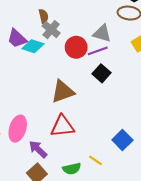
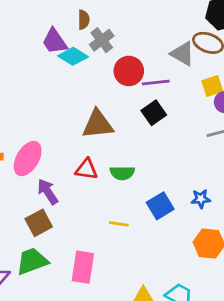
brown semicircle: (44, 16) -> (84, 20), moved
gray triangle: (102, 33) -> (182, 54), moved
red triangle: (62, 126) -> (86, 169), size x0.7
yellow line: (95, 160) -> (119, 224), turned -40
green semicircle: (72, 169) -> (122, 173), moved

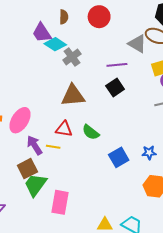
gray cross: (102, 40) -> (72, 57), moved
red circle: (129, 71) -> (99, 17), moved
green semicircle: (122, 173) -> (91, 132), turned 36
yellow line: (119, 224) -> (53, 147), moved
green trapezoid: (32, 261) -> (35, 185), moved, turned -35

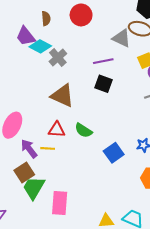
black square: (115, 88) -> (104, 84), turned -30
brown triangle: (73, 95) -> (62, 96), turned 35

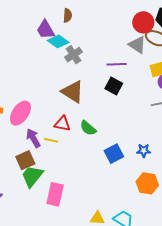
red circle: (81, 15) -> (143, 22), moved

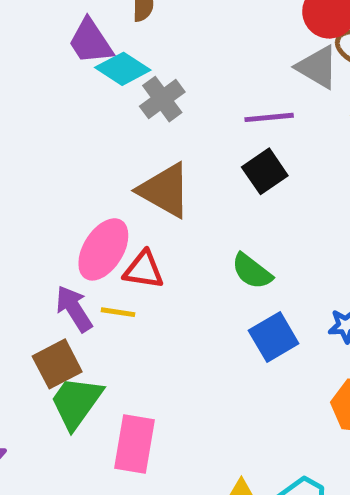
black square: (114, 86) -> (265, 171), turned 30
pink ellipse: (20, 113) -> (103, 249), moved
green semicircle: (88, 128) -> (252, 271), moved

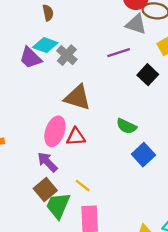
purple trapezoid: (91, 42) -> (31, 58), moved
black square: (265, 171) -> (148, 75), moved
yellow line: (118, 312) -> (83, 186), moved, turned 42

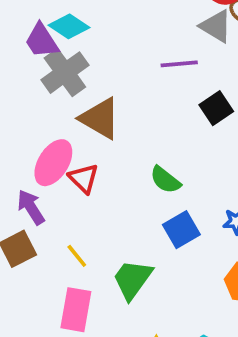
gray cross: (67, 55) -> (65, 73), moved, size x1.4
red triangle: (76, 137) -> (84, 178), turned 36
green trapezoid: (58, 206) -> (132, 279), moved

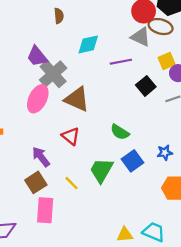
cyan diamond: (69, 26) -> (88, 44), moved, turned -40
pink ellipse: (53, 163) -> (38, 99), moved
green trapezoid: (132, 279) -> (101, 170), moved
pink rectangle: (76, 310) -> (45, 210), moved

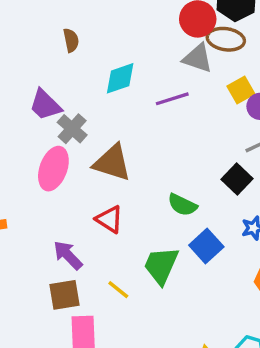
gray cross: (53, 74) -> (72, 129), size x0.7
black square: (146, 86) -> (237, 179), moved
brown square: (36, 182) -> (64, 295), turned 30

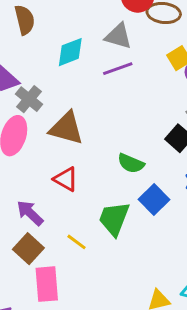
brown semicircle: (71, 40) -> (25, 20), size x1.4
gray triangle: (198, 58) -> (118, 36), moved
brown square: (64, 295) -> (28, 249), turned -36

